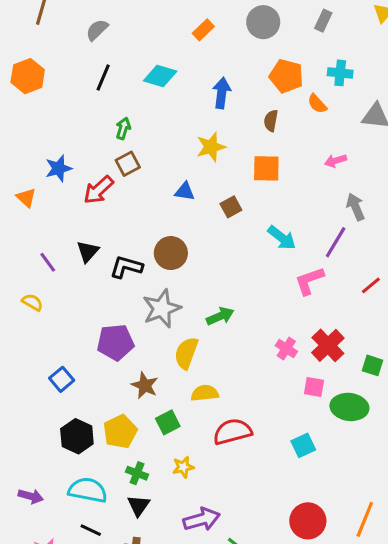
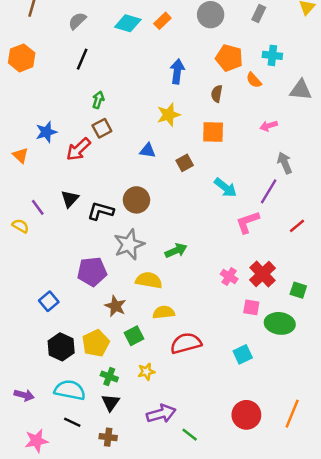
cyan diamond: (160, 76) -> (128, 23), moved
yellow semicircle: (32, 302) -> (20, 226), moved
yellow semicircle: (186, 353) -> (149, 280), turned 80

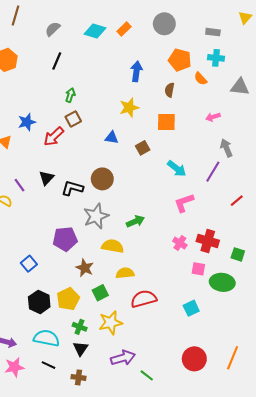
gray rectangle: (259, 13) -> (213, 32), moved, turned 72
pink L-shape: (248, 222) -> (184, 203), moved
red cross: (262, 274) -> (208, 241), turned -30
yellow star: (146, 372) -> (111, 323), size x1.6
pink star: (36, 441) -> (14, 367), moved

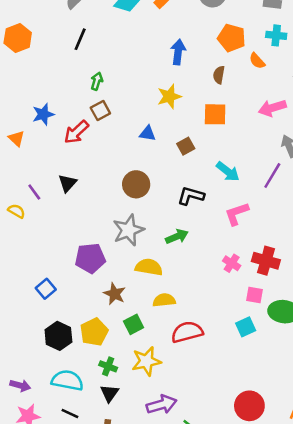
pink arrow: (213, 117) -> (272, 108), size x1.5
black L-shape: (72, 188) -> (191, 196), moved
cyan square: (191, 308) -> (246, 327), moved

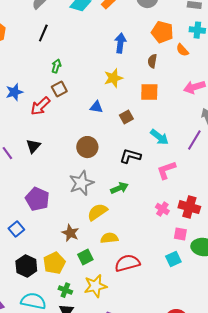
purple pentagon: (90, 258) -> (37, 199), moved, turned 30
yellow semicircle: (149, 267) -> (97, 212), turned -45

